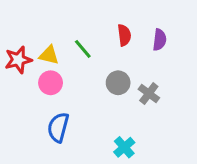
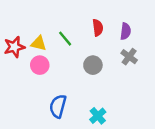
gray cross: (149, 94) -> (129, 57), moved
blue semicircle: (58, 127) -> (58, 106), moved

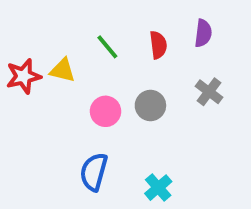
purple semicircle: (126, 31) -> (203, 33), moved
green line: (65, 39) -> (107, 47), moved
pink circle: (40, 65) -> (105, 111), moved

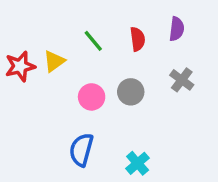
yellow triangle: (63, 70) -> (54, 61), turned -50

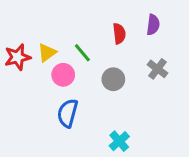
green line: (93, 41) -> (82, 53), moved
pink circle: (92, 97) -> (63, 75), moved
blue semicircle: (81, 150) -> (68, 113), moved

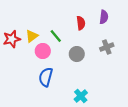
gray cross: (158, 69) -> (107, 47), turned 32

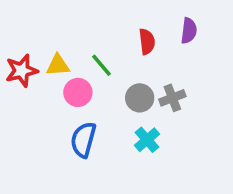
yellow triangle: (32, 36) -> (58, 65), turned 32
gray cross: (107, 47) -> (172, 98), moved
cyan cross: (81, 96) -> (147, 140), moved

